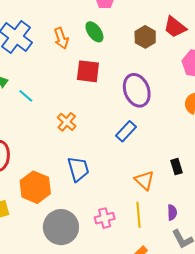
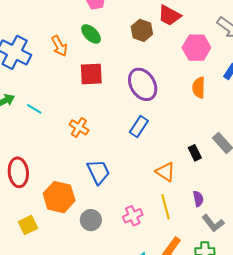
gray circle: (61, 227) -> (91, 220), moved, size x0.6

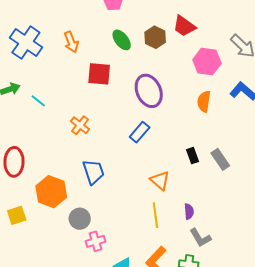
green ellipse: (91, 34) -> (122, 40), moved
black rectangle: (195, 153) -> (192, 156), moved
pink cross: (133, 216) -> (95, 241), moved

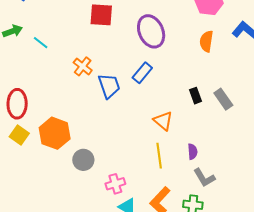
blue trapezoid: (93, 172) -> (109, 86), moved
yellow square: (17, 215) -> (19, 135), moved, turned -36
pink cross: (95, 241) -> (115, 184), moved

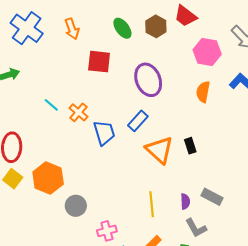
cyan line: (41, 43) -> (51, 105), moved
gray rectangle: (223, 99) -> (212, 197), moved, turned -30
orange triangle: (163, 121) -> (159, 150), moved, size x1.4

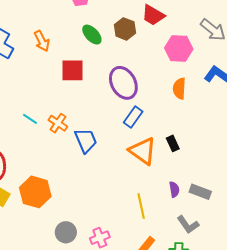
blue rectangle: (138, 121) -> (133, 117), moved
purple semicircle: (185, 201) -> (174, 189), moved
gray circle: (76, 206) -> (66, 232), moved

